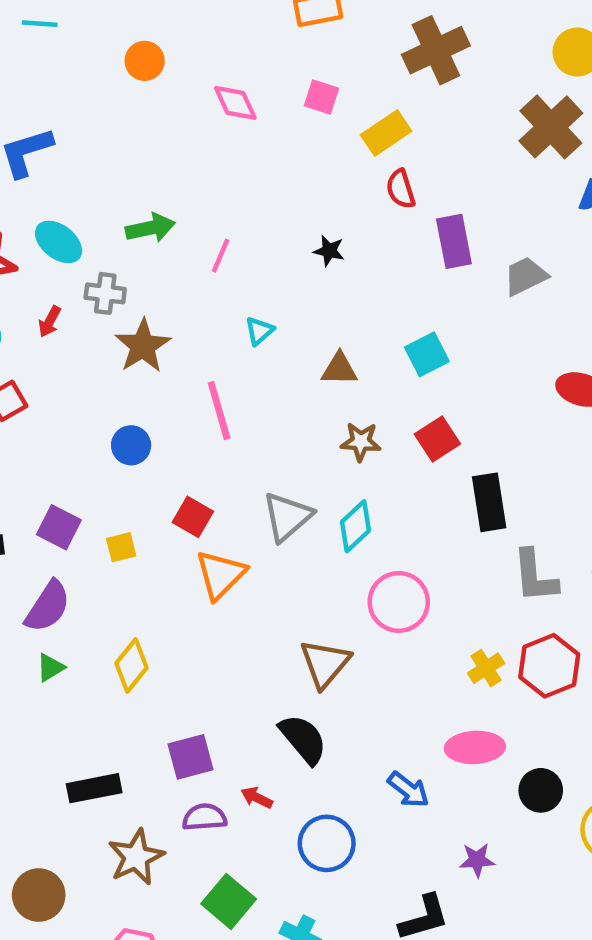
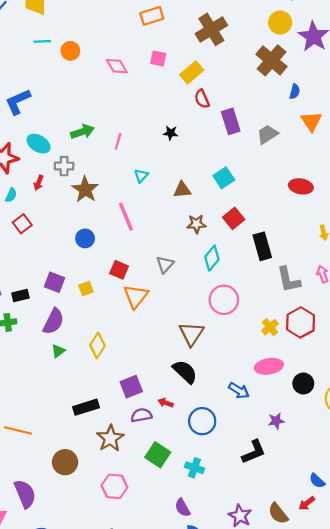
cyan line: (40, 24) -> (42, 41), moved
gray triangle: (287, 517) -> (165, 264), size x0.7
cyan diamond: (355, 526) -> (212, 258), moved

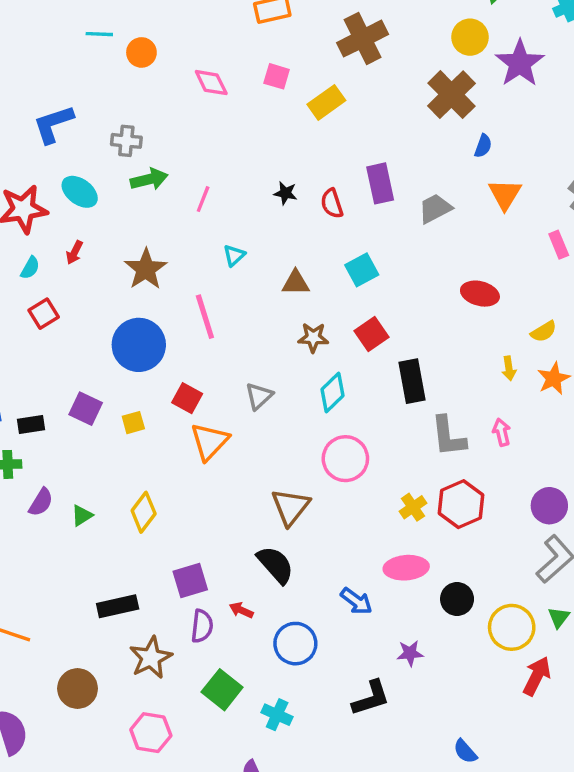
red semicircle: (202, 99) -> (332, 204), moved
gray cross: (64, 166) -> (126, 141), moved
blue circle: (85, 238) -> (139, 345), size x1.8
purple semicircle: (53, 321) -> (41, 502), moved, size x0.7
purple semicircle: (141, 415) -> (202, 626), turned 102

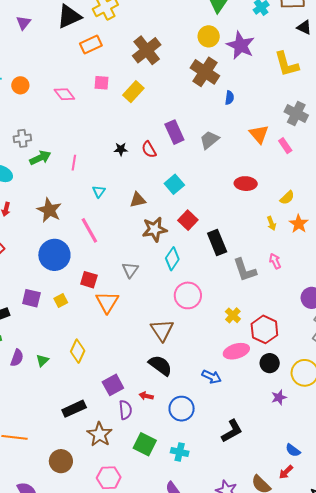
orange triangle: (505, 194) -> (259, 134), moved
brown star: (313, 338) -> (155, 229), size x1.4
red hexagon: (461, 504) -> (264, 329), moved
purple star: (410, 653) -> (279, 397), moved

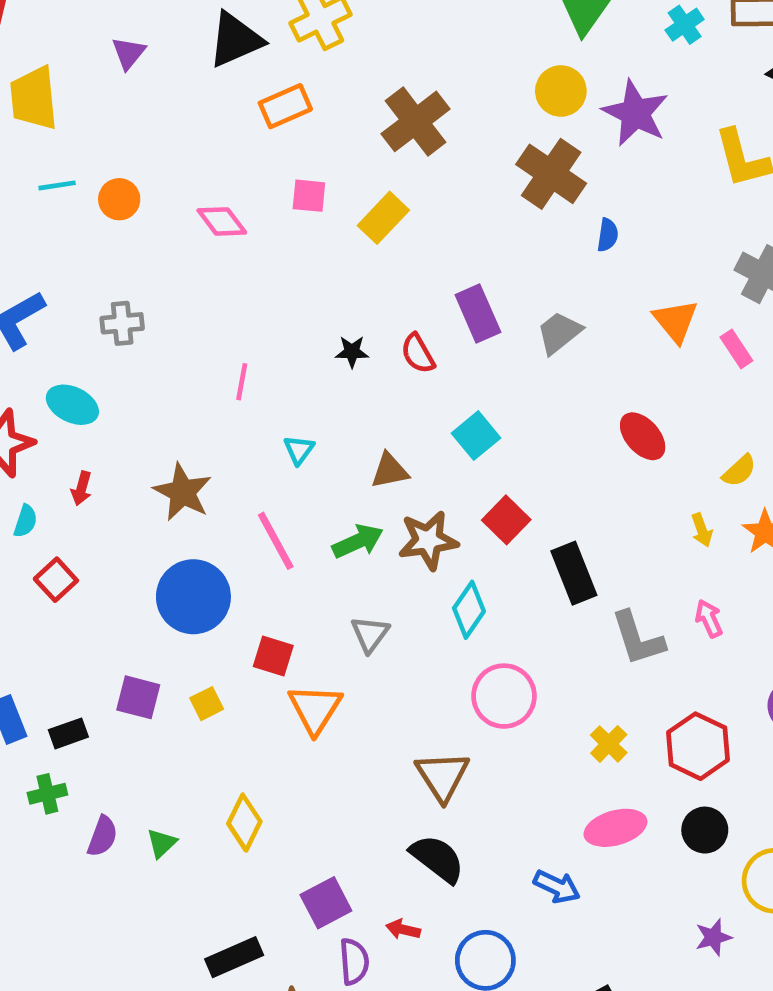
green arrow: (40, 158) -> (358, 541), moved
red ellipse: (246, 184) -> (643, 436), turned 45
red hexagon: (264, 329) -> (698, 746), moved
black circle: (270, 363) -> (705, 830), moved

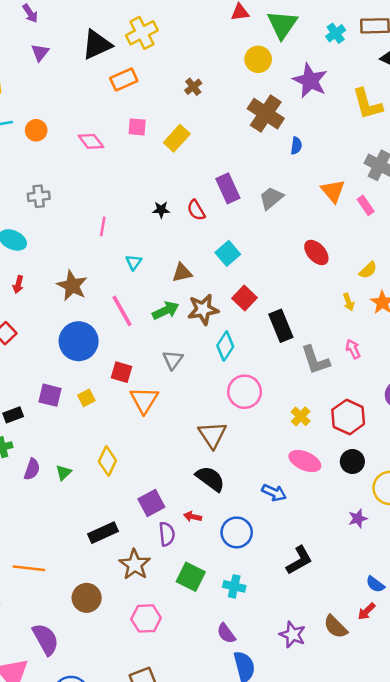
yellow circle: (561, 91) -> (258, 59), moved
brown cross: (416, 121) -> (193, 87), size x0.5
pink ellipse: (615, 828) -> (305, 461), turned 40

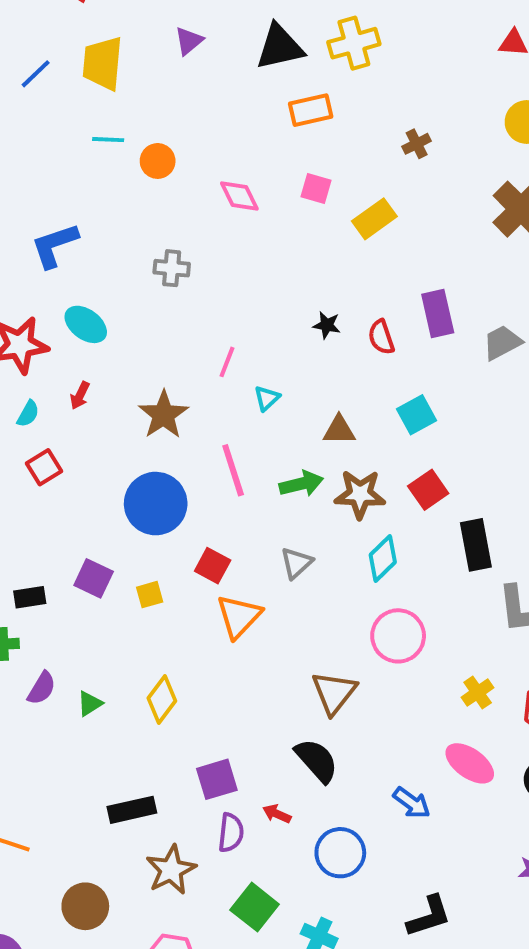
gray cross: (39, 196) -> (172, 268), moved
pink line: (103, 226) -> (227, 362), moved

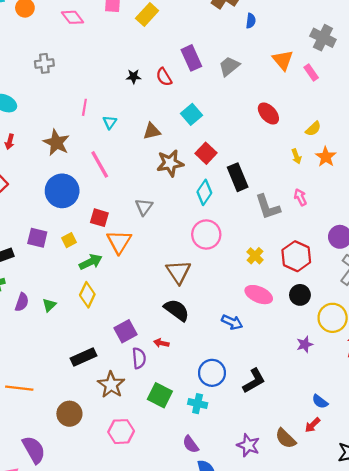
green arrow: (301, 484) -> (91, 262), moved
cyan diamond: (383, 558) -> (204, 192), moved
blue circle: (340, 853) -> (212, 373), moved

